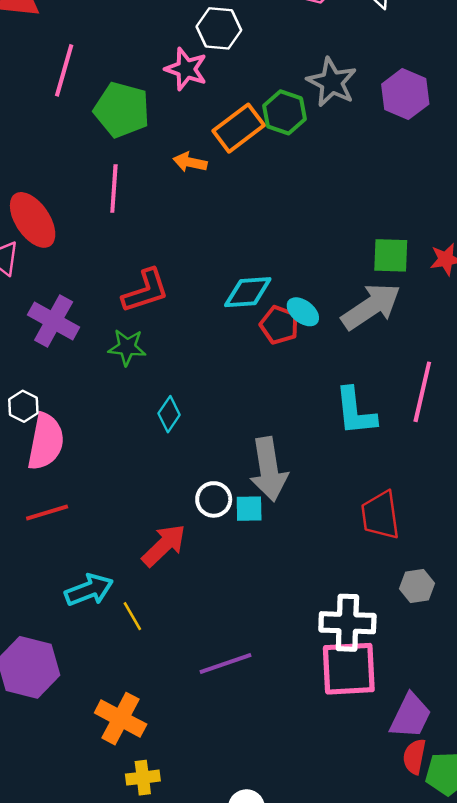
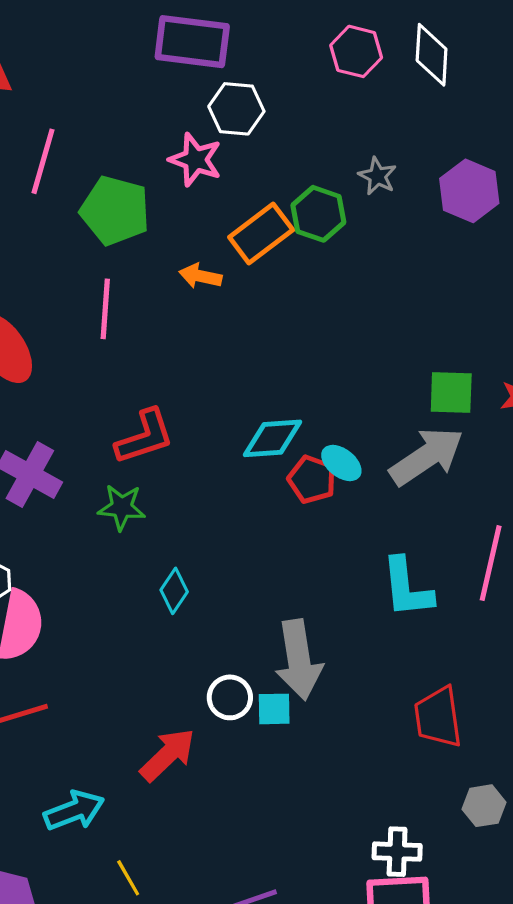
gray star: (332, 82) -> (377, 176), size x0.6
yellow line: (132, 616) -> (128, 878), moved
white cross: (347, 623) -> (397, 852), size x0.7

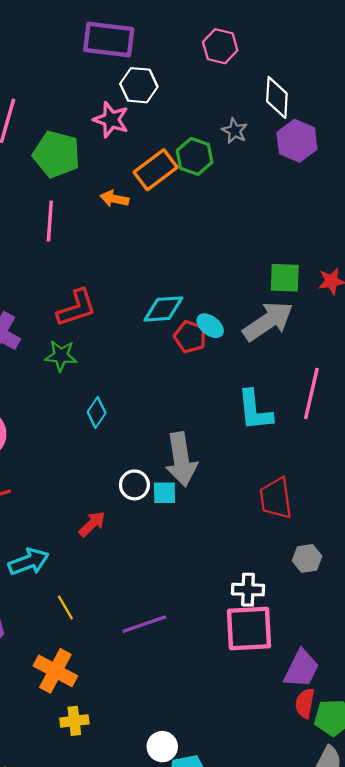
white diamond: (432, 55) -> (277, 97), moved
red arrow: (168, 755) -> (92, 524), size x0.7

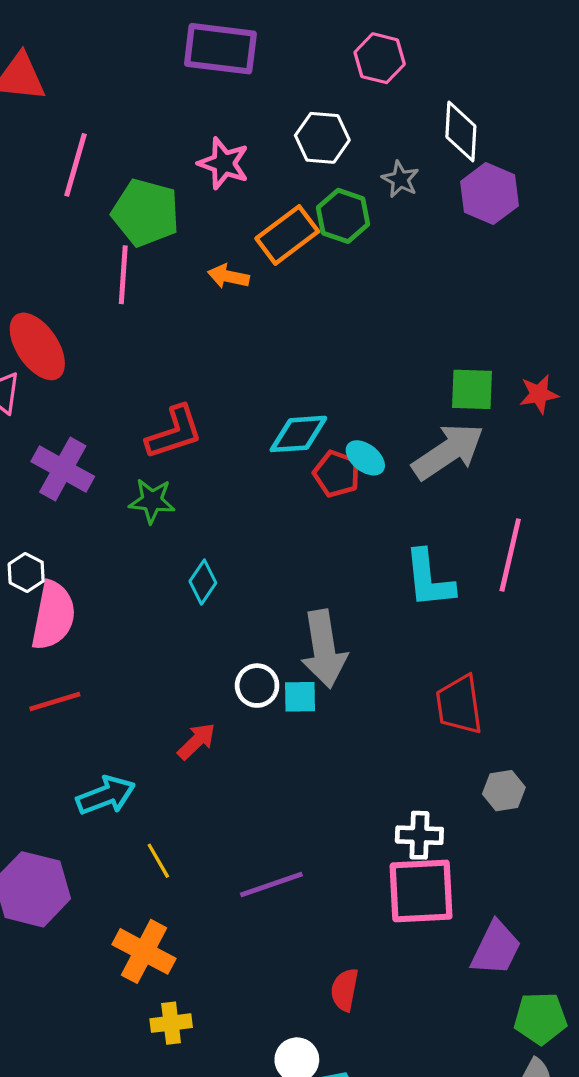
white hexagon: (139, 85) -> (322, 138), moved
pink line: (50, 221) -> (123, 275), moved
red semicircle: (305, 703) -> (345, 990), moved

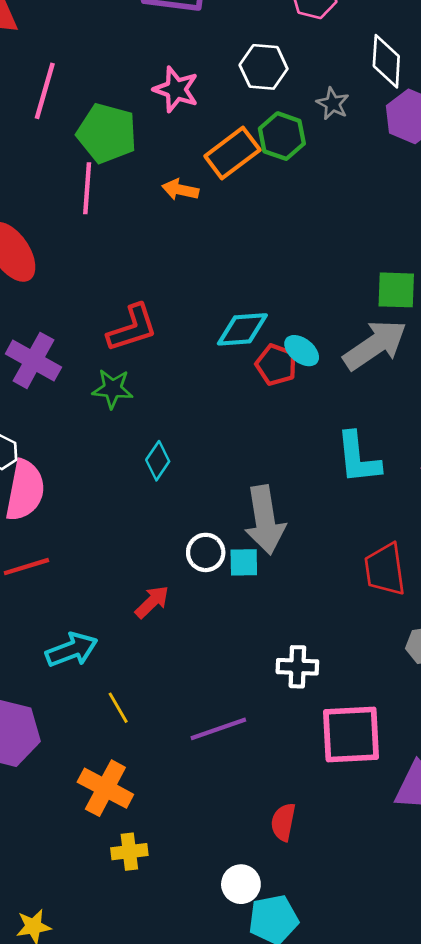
white cross: (419, 835) -> (297, 667), moved

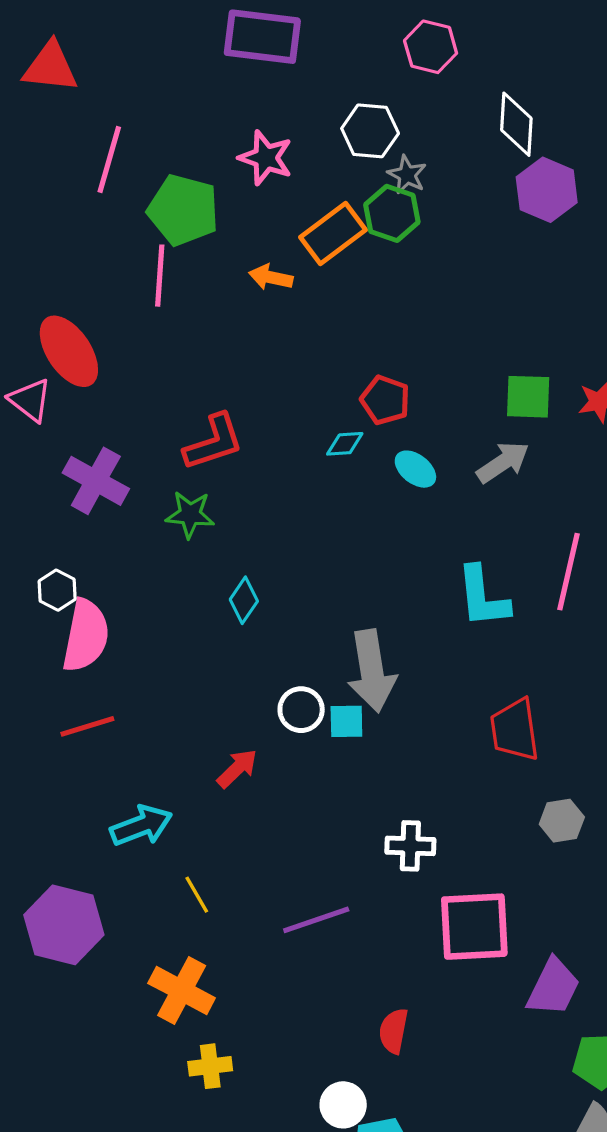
gray star: (333, 104) -> (407, 175), moved
cyan diamond: (242, 329) -> (345, 444), size x0.6
gray arrow: (375, 345) -> (503, 462), size x0.7
red pentagon: (276, 365) -> (385, 400), moved

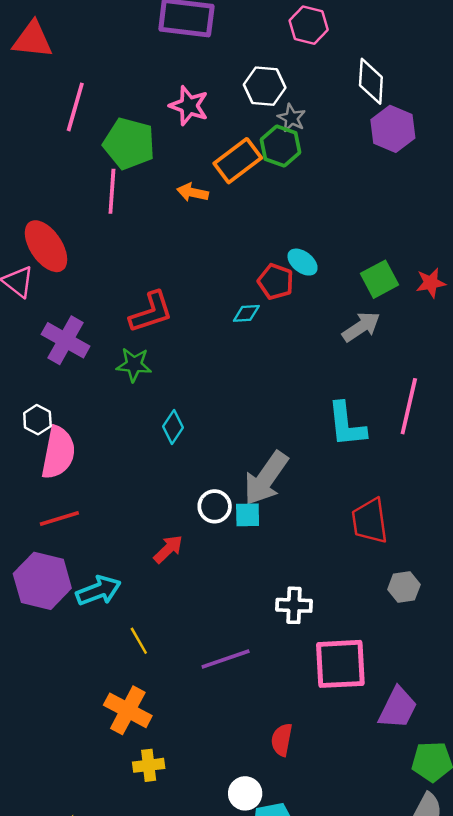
green square: (528, 397) -> (379, 279), turned -30
cyan ellipse: (415, 469) -> (303, 262), moved
gray arrow: (372, 671) -> (266, 478), turned 44
purple hexagon: (64, 925) -> (42, 581), moved

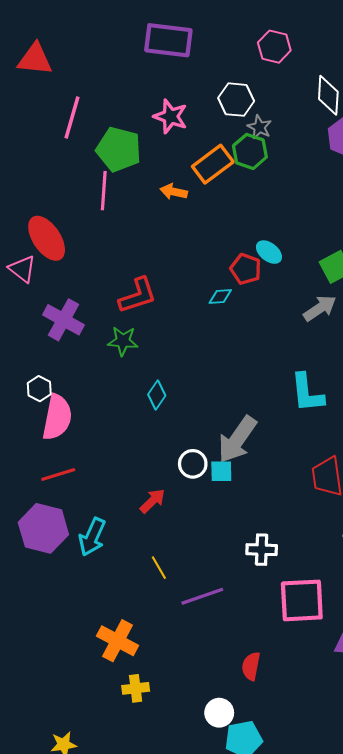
cyan arrow: (99, 591) -> (92, 537), turned 135
yellow line: (139, 641) -> (159, 568), moved

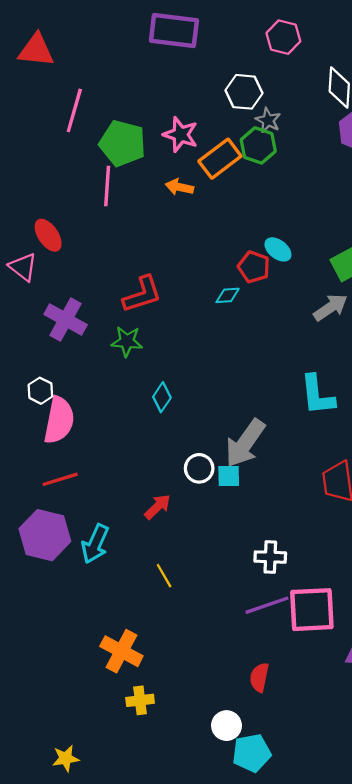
pink star: (170, 116) -> (181, 135), moved
red ellipse: (47, 238) -> (48, 235), size x0.7
purple line: (202, 596) -> (267, 605), moved

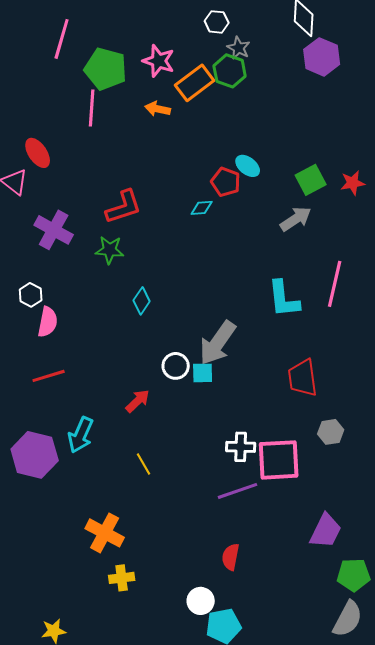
white hexagon: (244, 92) -> (217, 22), size x0.7
pink semicircle: (59, 420) -> (48, 322), size x0.7
purple hexagon: (45, 535) -> (35, 455), moved
pink square: (312, 610) -> (279, 460), moved

